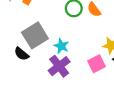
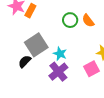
black semicircle: (22, 54) -> (25, 61), turned 96

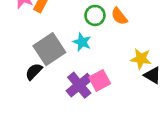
cyan star: (60, 54) -> (82, 42), moved
pink square: (91, 69) -> (100, 80), moved

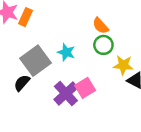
green circle: (95, 15) -> (103, 45), moved

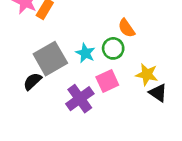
green circle: (103, 45) -> (113, 48), moved
pink square: (85, 88) -> (107, 81), moved

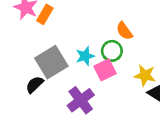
cyan star: (85, 53) -> (85, 56), turned 30
pink square: (107, 81) -> (105, 70), moved

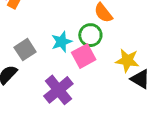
gray square: (51, 62) -> (25, 50), size x0.6

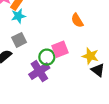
green circle: (90, 35) -> (47, 57), moved
cyan star: (62, 42) -> (18, 16), moved

